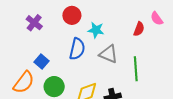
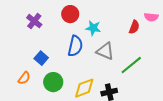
pink semicircle: (157, 19) -> (151, 17), turned -48
green line: (136, 69) -> (131, 65), turned 55
orange semicircle: (24, 82) -> (24, 78), size x0.6

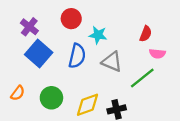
pink semicircle: (151, 17) -> (157, 54), moved
blue square: (41, 58) -> (39, 54), moved, size x1.6

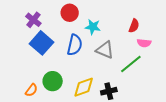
orange semicircle: (18, 93) -> (31, 90), moved

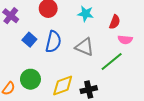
cyan star: (93, 27) -> (86, 14), moved
blue square: (41, 43) -> (29, 40), moved, size x0.6

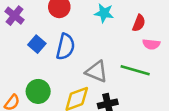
gray triangle: (85, 47) -> (97, 72), moved
green line: (112, 61) -> (135, 70), turned 55

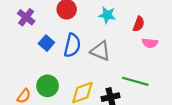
green line: (135, 70) -> (135, 81), moved
gray triangle: (97, 72) -> (100, 51), moved

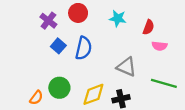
purple cross: (26, 17) -> (48, 21), moved
gray triangle: (100, 51) -> (126, 67), moved
green line: (135, 81) -> (164, 83), moved

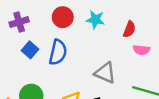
red circle: (78, 13) -> (63, 17), moved
purple cross: (48, 21) -> (19, 22), turned 35

